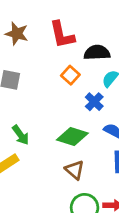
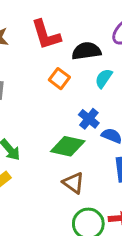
blue cross: (94, 102) -> (89, 119), moved

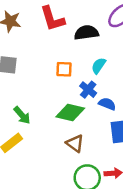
cyan semicircle: (104, 78) -> (99, 66), moved
orange square: (59, 79) -> (64, 69), moved, turned -35

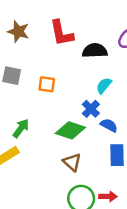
orange square: (64, 69) -> (47, 84), moved
green arrow: (22, 115) -> (21, 128), turned -108

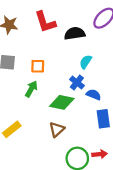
green arrow: (21, 128) -> (31, 89), moved
brown triangle: (72, 162) -> (57, 129), moved, turned 42

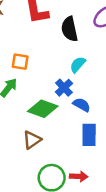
black semicircle: (75, 33) -> (70, 29), turned -102

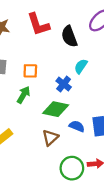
blue cross: (64, 88) -> (64, 84), moved
blue semicircle: (82, 105) -> (77, 126), moved

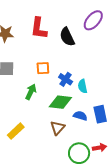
red L-shape: (38, 24) -> (39, 28), turned 30
cyan semicircle: (81, 66) -> (83, 86), moved, turned -40
orange square: (30, 71) -> (43, 68), moved

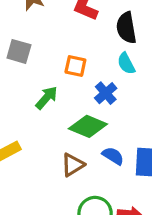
cyan semicircle: (83, 86) -> (126, 63), moved, turned -32

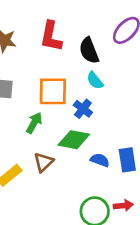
orange square: (75, 66) -> (53, 91), size x1.6
brown triangle: (73, 165) -> (43, 162), moved

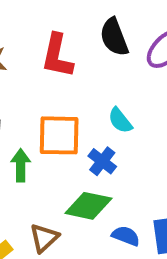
black semicircle: (89, 51) -> (114, 37), moved
green arrow: (34, 123) -> (21, 165), moved, turned -30

